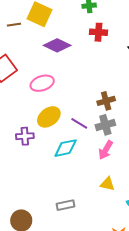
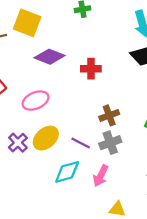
red cross: (98, 32) -> (91, 69), moved
purple cross: (25, 136) -> (18, 143), moved, turned -36
pink arrow: (106, 150) -> (101, 176), moved

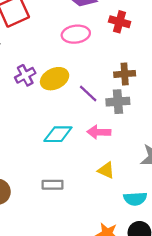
pink ellipse: (36, 101) -> (76, 34), moved
cyan diamond: (67, 172) -> (58, 134), moved
pink arrow: (101, 176) -> (99, 132), turned 50

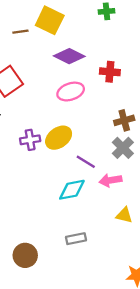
purple cross: (25, 75) -> (30, 140), turned 30
purple line: (88, 93) -> (86, 162), moved
gray cross: (118, 102) -> (123, 148), turned -30

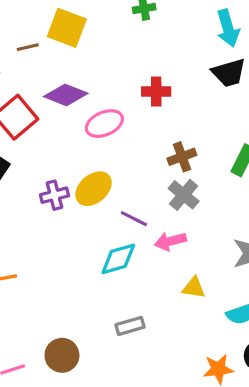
purple diamond: (69, 56) -> (66, 95), moved

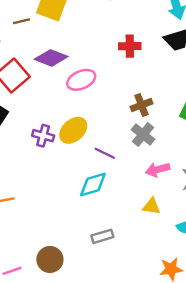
red cross: (156, 91) -> (130, 46), moved
purple cross: (54, 195) -> (43, 136), turned 30
pink arrow: (170, 241) -> (158, 170), moved

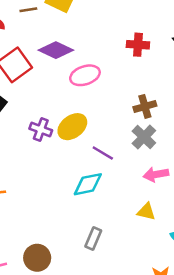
gray rectangle: (102, 236) -> (93, 238), turned -55

